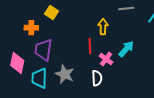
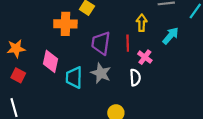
orange cross: (31, 28) -> (65, 24), size x1.5
cyan arrow: (126, 49) -> (171, 36), moved
purple trapezoid: (43, 50) -> (101, 43), moved

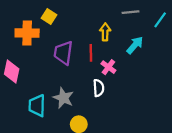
gray star: (101, 73) -> (63, 98), moved
cyan trapezoid: (74, 77) -> (37, 106), moved

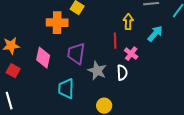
purple trapezoid: (63, 53) -> (76, 54), moved
gray star: (63, 98) -> (97, 71), moved

